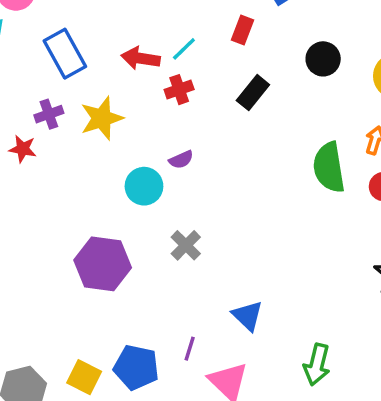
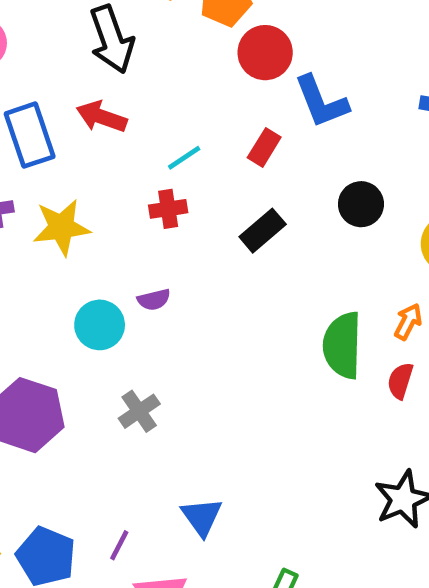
red arrow: (141, 58) -> (102, 117), moved

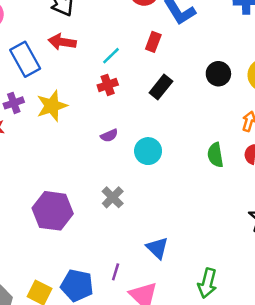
black circle: (361, 204) -> (218, 74), moved
cyan circle: (100, 325) -> (148, 151), moved
green semicircle: (342, 345) -> (215, 155), moved, size x0.7

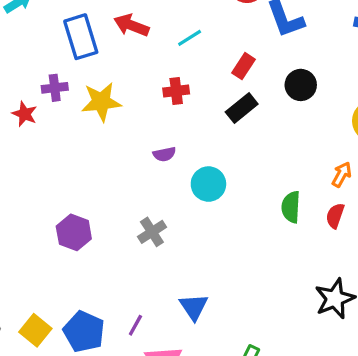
red rectangle: (153, 42) -> (244, 66), moved
cyan line: (111, 56) -> (190, 38), moved
black circle: (218, 74) -> (301, 85), moved
purple hexagon: (53, 211) -> (74, 232), size x0.7

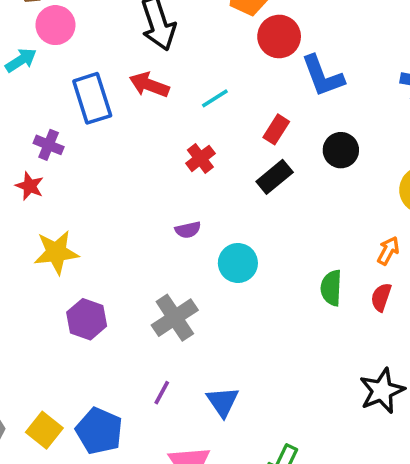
purple cross: (55, 88) -> (49, 145), moved, turned 30
red cross: (176, 91) -> (200, 158), turned -30
yellow star: (101, 102) -> (56, 252), moved
gray cross: (152, 232) -> (175, 318), size x1.4
purple line: (135, 325) -> (162, 393), moved

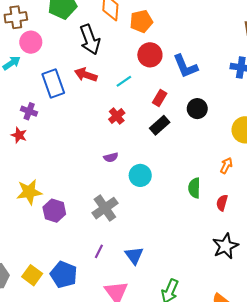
red circle: (279, 36) -> (150, 55), moved
yellow star: (56, 252) -> (29, 192), moved
red semicircle: (381, 297) -> (222, 203), moved

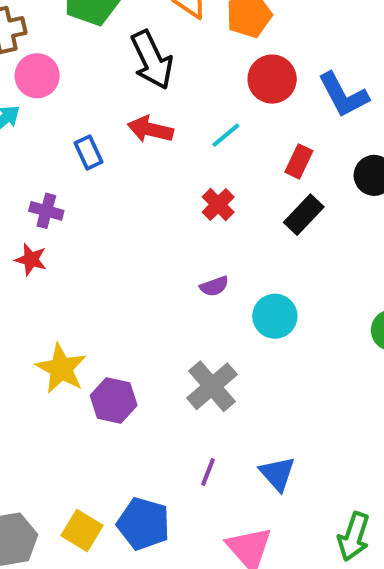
blue rectangle: (53, 84) -> (89, 153), size x0.6
yellow star: (29, 192) -> (61, 369), turned -30

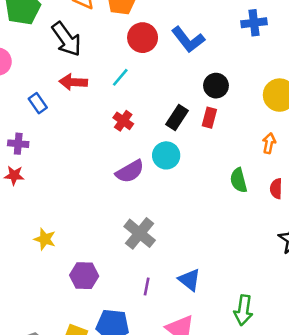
red rectangle: (299, 161) -> (209, 118), moved
purple semicircle: (214, 286) -> (130, 171), size x1.6
cyan circle: (275, 316) -> (166, 155), moved
yellow star: (61, 369) -> (45, 239), size x0.7
purple hexagon: (114, 400) -> (84, 276), moved

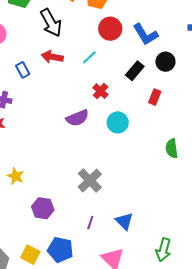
black circle: (216, 86) -> (165, 62), moved
black rectangle: (177, 118) -> (135, 71), moved
red cross: (123, 121) -> (101, 91), moved
purple semicircle: (130, 171) -> (77, 118), moved

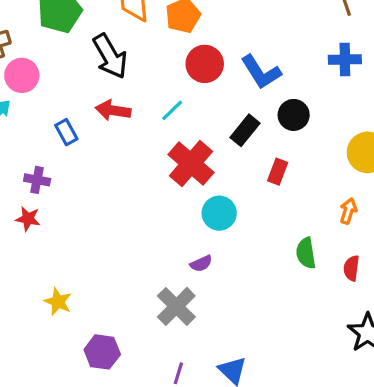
red cross: (101, 91) -> (191, 164), size x1.8
purple semicircle: (77, 118) -> (201, 264), moved, size x0.6

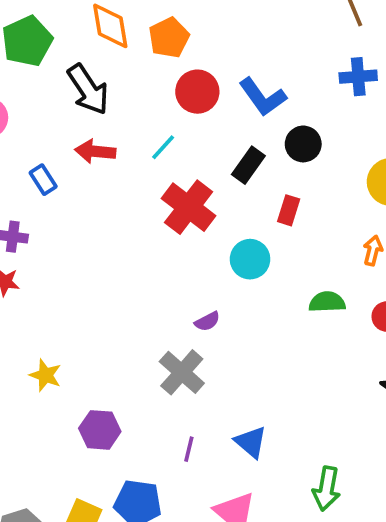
cyan circle: (219, 213) -> (250, 259), moved
green semicircle: (306, 253) -> (327, 302), turned 100

